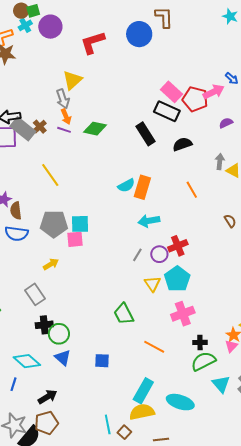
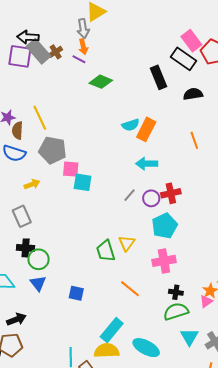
green diamond: (95, 129) -> (101, 82), moved
yellow line: (50, 175) -> (40, 118), moved
cyan square: (80, 224) -> (83, 182), moved
yellow arrow: (51, 264) -> (32, 184), moved
yellow triangle: (153, 284) -> (127, 243), moved

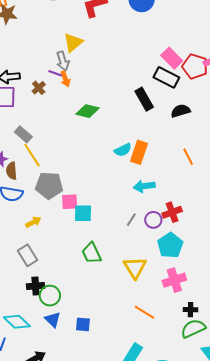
gray rectangle: (39, 51) -> (23, 134), moved, size x0.7
purple line: (79, 59) -> (55, 73), moved
yellow triangle: (127, 243) -> (135, 268), size x1.4
green trapezoid: (106, 251) -> (91, 253), moved
blue square: (76, 293) -> (83, 324), moved

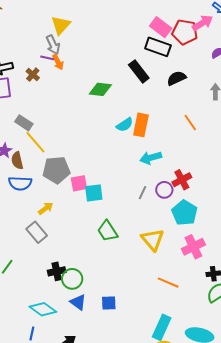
green diamond: (87, 111) -> (100, 89), moved
gray rectangle: (27, 255) -> (37, 232), moved

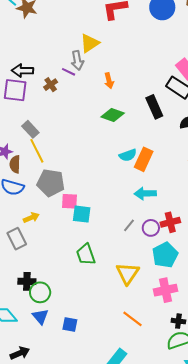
orange arrow: (58, 62) -> (109, 81), moved

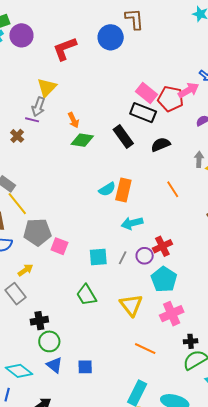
gray arrow: (77, 60) -> (38, 107), turned 42
green diamond: (113, 115) -> (82, 140), moved
pink square: (70, 201) -> (59, 246), turned 30
cyan square: (82, 214) -> (98, 257), moved
black cross: (27, 281) -> (39, 321), moved

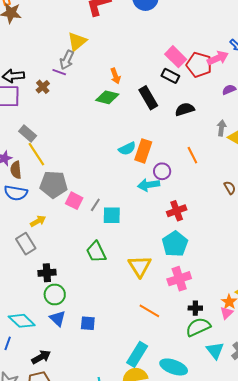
black rectangle: (143, 113) -> (170, 76), size x0.7
orange arrow: (73, 120) -> (115, 76), moved
purple circle: (145, 256) -> (162, 171), moved
gray line: (123, 258) -> (95, 205), moved

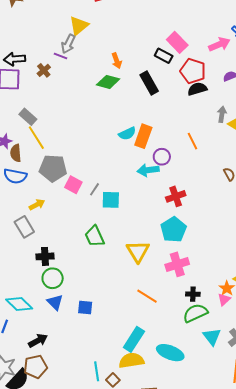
red pentagon: (199, 65) -> (193, 71), moved
black rectangle: (170, 76) -> (164, 56), moved
black semicircle: (185, 109) -> (197, 89), moved

